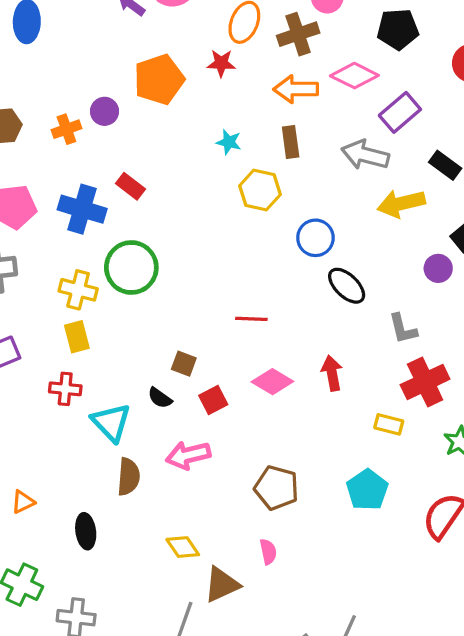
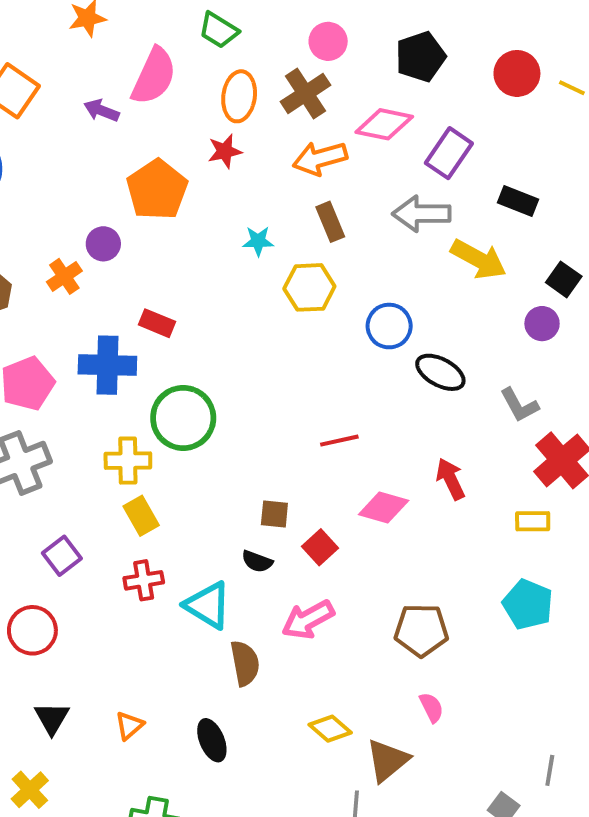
yellow arrow: (401, 203) -> (479, 259), turned -123

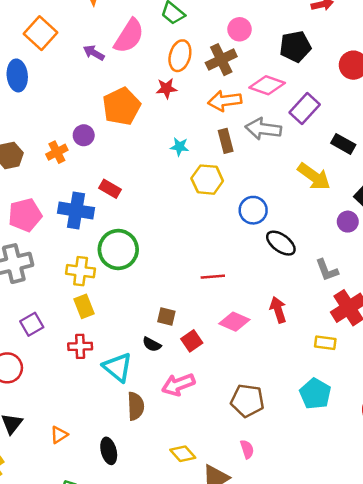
gray arrow: (421, 214) -> (263, 129), moved

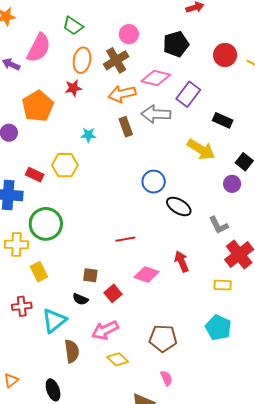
yellow hexagon: (207, 180) -> (65, 165), moved
yellow rectangle: (84, 306) -> (39, 272), moved
cyan triangle: (118, 367) -> (54, 321), turned 48
yellow diamond: (183, 454) -> (118, 359), moved

